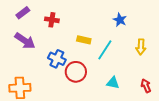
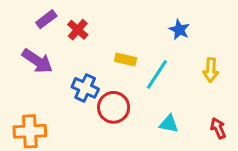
purple rectangle: (23, 13) -> (46, 19), moved
red cross: (52, 20) -> (78, 30), turned 32

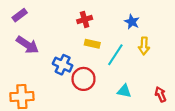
purple rectangle: (46, 19) -> (20, 15), moved
red cross: (78, 30) -> (85, 20), moved, turned 32
yellow arrow: (211, 70) -> (144, 46), moved

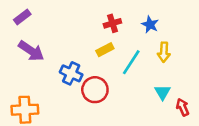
red cross: (85, 20) -> (112, 23), moved
yellow rectangle: (92, 44) -> (105, 50), turned -40
cyan triangle: (124, 91) -> (163, 92), moved, turned 48

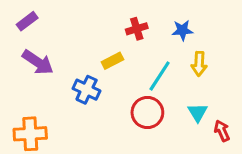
blue star: (150, 25) -> (182, 30), turned -30
yellow rectangle: (105, 50) -> (112, 61), moved
red circle: (95, 90) -> (147, 112), moved

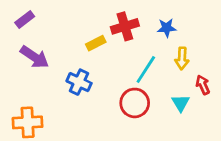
red cross: (137, 29) -> (125, 26), size x1.4
yellow rectangle: (112, 61) -> (96, 43), moved
red arrow: (222, 131) -> (203, 85), moved

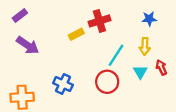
blue star: (167, 28) -> (149, 19), moved
blue cross: (79, 82) -> (63, 84), moved
cyan triangle: (181, 103) -> (140, 72), moved

